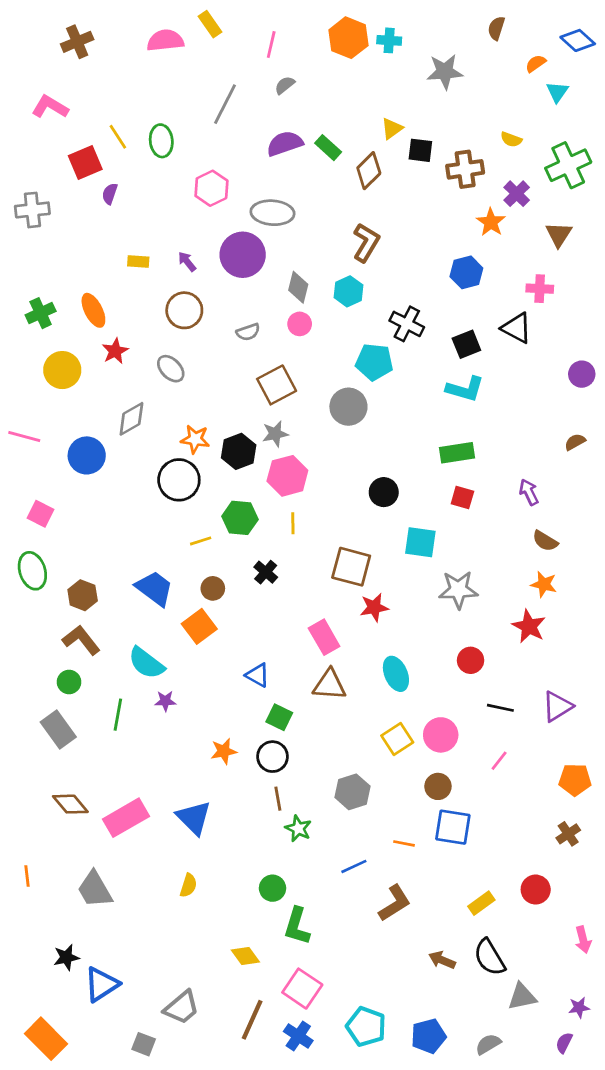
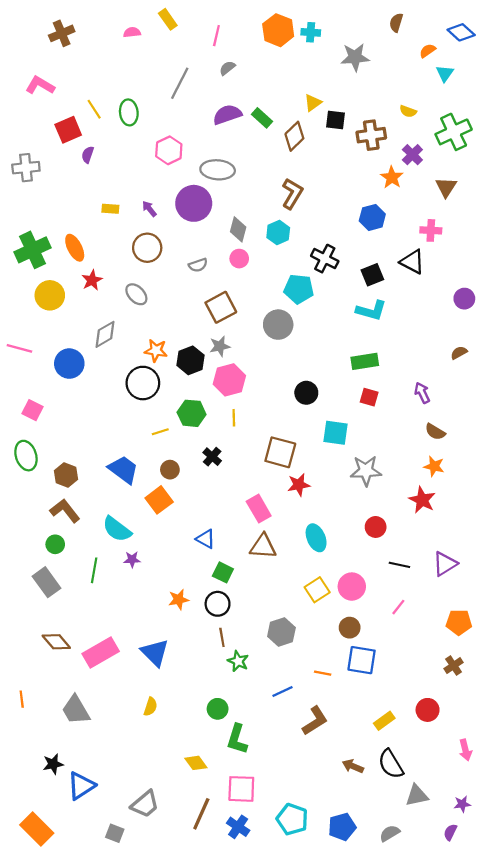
pink semicircle: (165, 40) -> (132, 32), size x0.6
green cross: (41, 313) -> (32, 250), size x1.5
pink square: (302, 989) -> (241, 789), turned -32

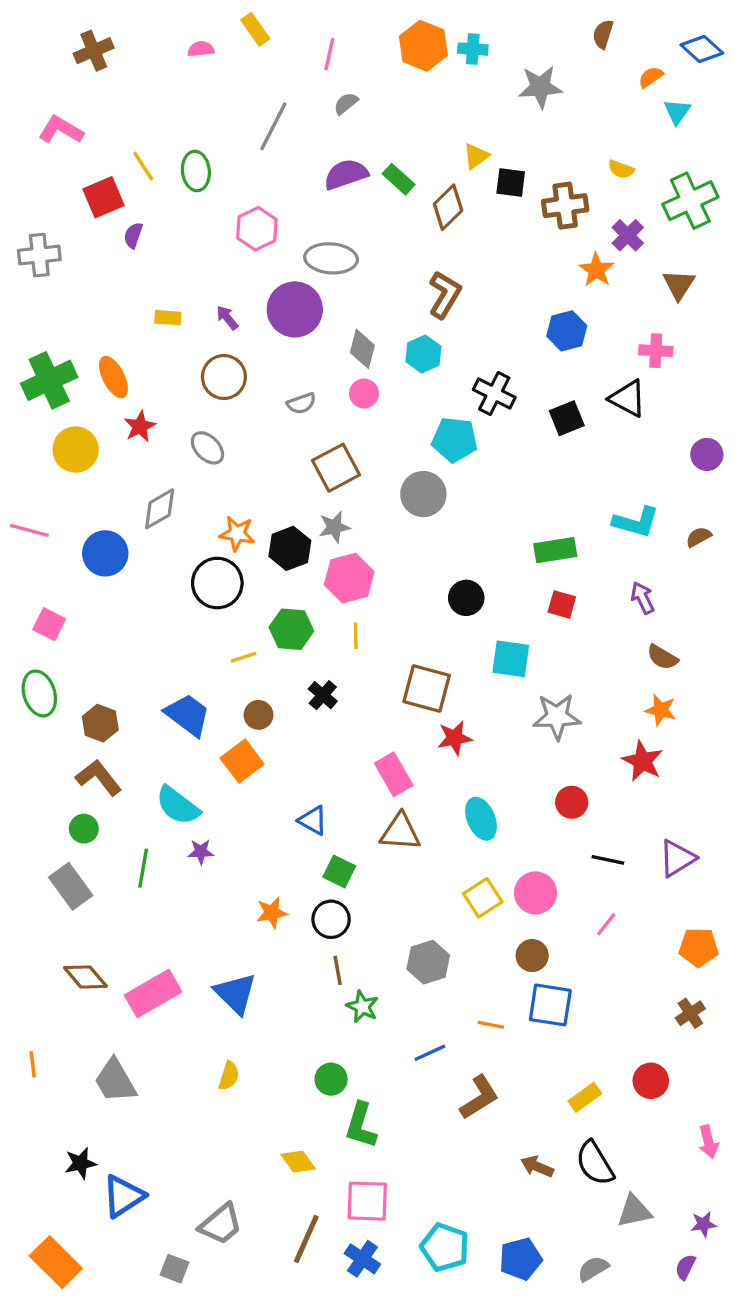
cyan L-shape: (371, 311) -> (636, 522), moved

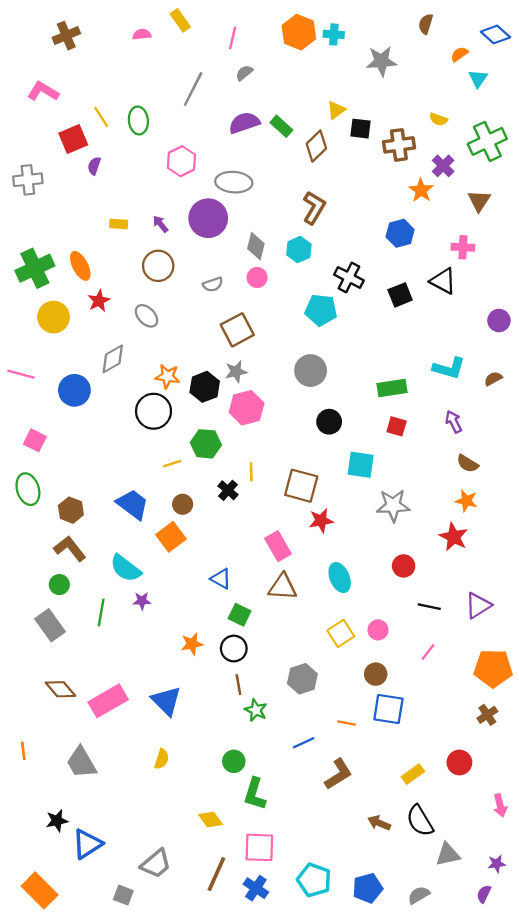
gray circle: (423, 494) -> (311, 371), moved
yellow line: (356, 636) -> (251, 472), moved
pink circle: (535, 893) -> (378, 630), size x0.7
orange pentagon: (699, 947) -> (493, 668), size x1.4

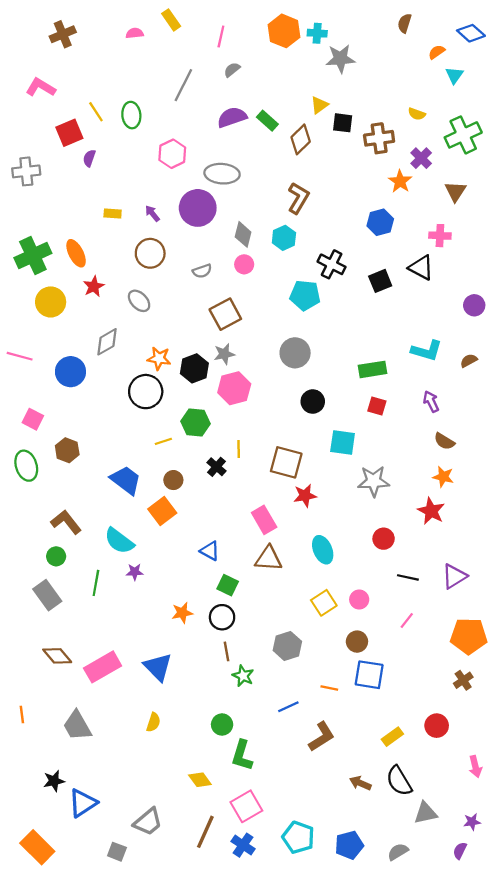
gray star: (381, 61) -> (340, 59), moved
brown hexagon: (71, 510) -> (67, 450), moved
pink square: (259, 847) -> (246, 806), turned -32

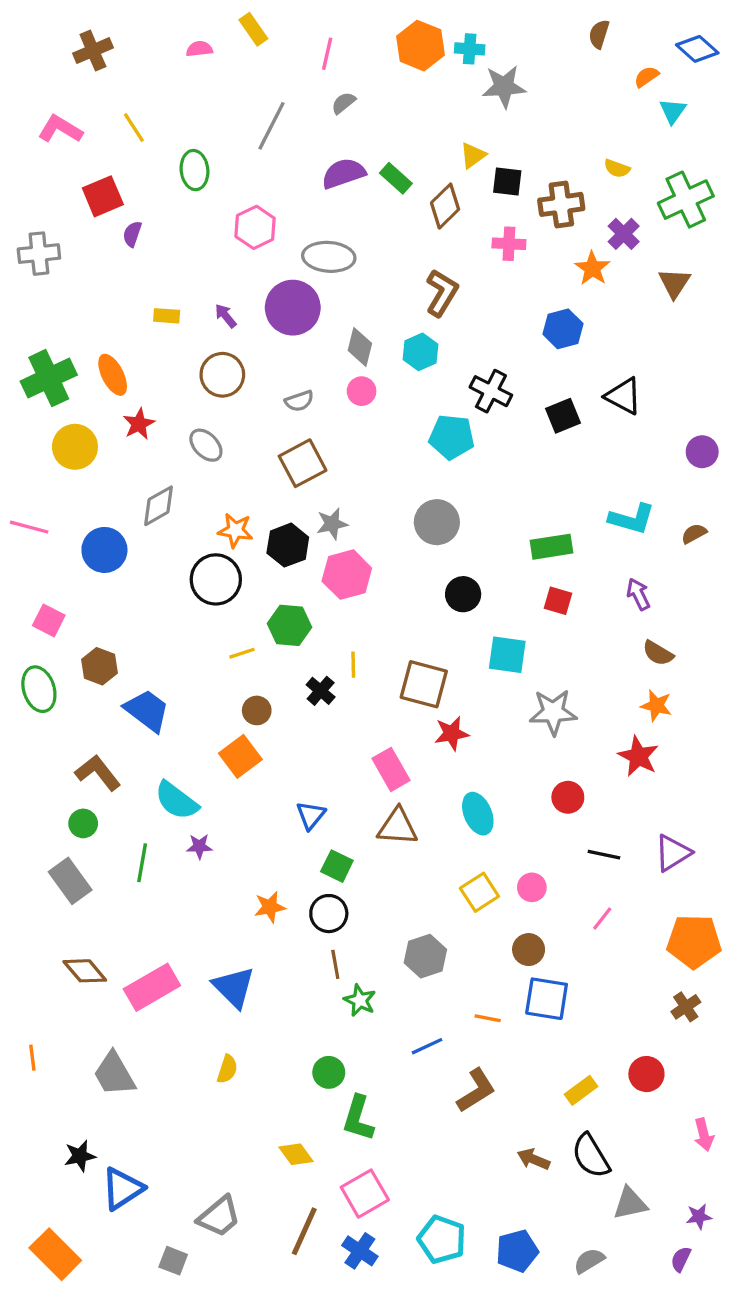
yellow line: (96, 112) -> (134, 127), moved
pink cross: (440, 236) -> (509, 244), moved
brown square: (225, 314) -> (303, 463), moved
blue trapezoid: (126, 480) -> (147, 710), moved
blue triangle: (210, 551) -> (311, 815), turned 40

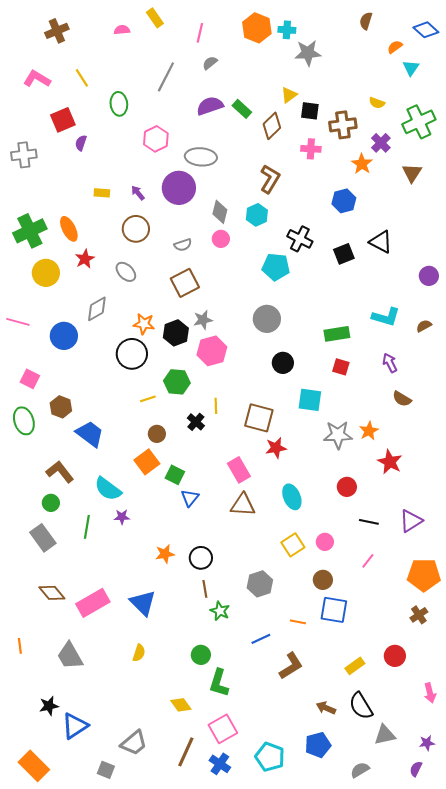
orange star: (656, 706) -> (369, 431), moved, turned 30
green square: (337, 866) -> (175, 475), moved
blue pentagon: (517, 1251) -> (318, 745), moved

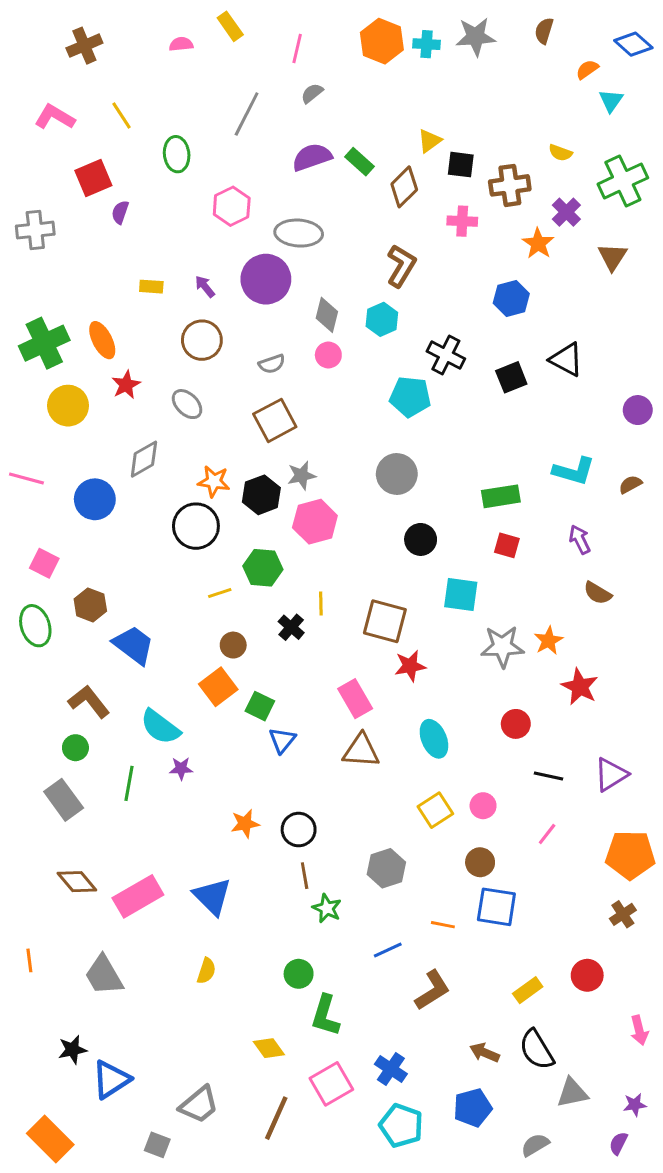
gray star: (308, 53) -> (476, 37), moved
blue cross: (220, 764) -> (391, 1069), moved

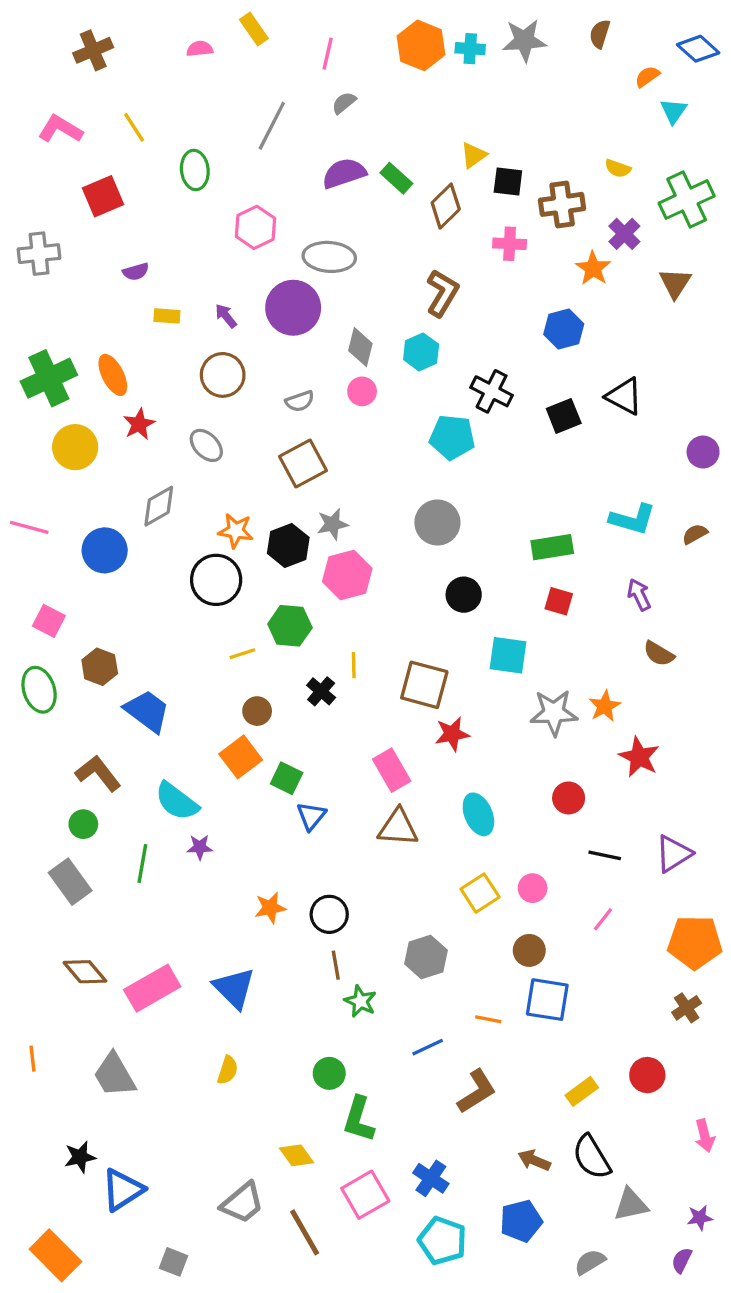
purple semicircle: (120, 212) -> (136, 272), moved, turned -125
gray trapezoid: (199, 1105) -> (242, 1203), moved
brown line: (276, 1118) -> (305, 1232), turned -54

